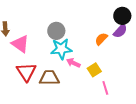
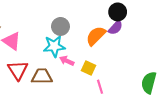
gray circle: (56, 31) -> (60, 26), moved
orange semicircle: (101, 39) -> (96, 36), size x1.5
yellow square: (94, 70) -> (89, 68), turned -32

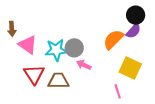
gray circle: (60, 26) -> (74, 48), moved
cyan star: (54, 46) -> (56, 50), moved
yellow square: (89, 68) -> (130, 68), moved, size x1.5

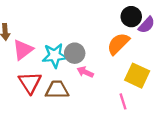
black circle: (136, 15) -> (131, 17), moved
purple semicircle: (133, 31) -> (147, 25), moved
pink triangle: (28, 45) -> (23, 50), turned 48

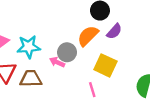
purple semicircle: (147, 25) -> (114, 31), moved
gray circle: (75, 53) -> (67, 52), moved

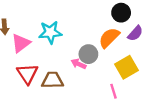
cyan star: (29, 47) -> (50, 32), moved
yellow square: (105, 65) -> (127, 67), turned 35

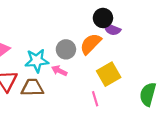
cyan star: (50, 32) -> (37, 61), moved
purple semicircle: (135, 33) -> (112, 29), moved, turned 70
gray circle: (88, 54) -> (66, 49), moved

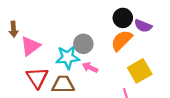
black circle: (103, 18) -> (123, 18), moved
gray circle: (66, 49) -> (83, 44), moved

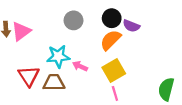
gray circle: (83, 44) -> (74, 20), moved
pink triangle: (30, 46) -> (21, 31), moved
yellow square: (140, 71) -> (114, 71), moved

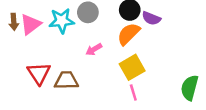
cyan star: (58, 56) -> (62, 21), moved
pink arrow: (80, 66) -> (94, 49), moved, turned -56

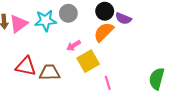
yellow square: (132, 67) -> (88, 61), moved
red triangle: (39, 73) -> (26, 66), turned -45

